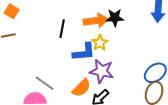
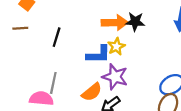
black line: (62, 29) -> (57, 37), moved
gray line: (45, 83) -> (53, 83), turned 60

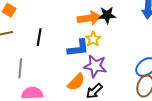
gray line: (53, 83) -> (20, 68), moved

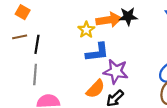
black line: (39, 37) -> (37, 44), moved
yellow star: (93, 39) -> (86, 30), moved

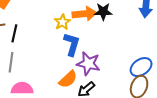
blue L-shape: (97, 52) -> (72, 44), turned -70

